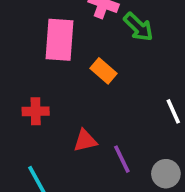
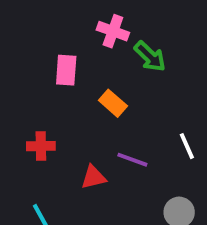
pink rectangle: (59, 40) -> (66, 70), size x0.7
purple line: (122, 159) -> (132, 160), moved, turned -44

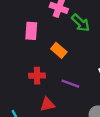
red cross: (41, 146) -> (37, 76), moved
red triangle: (93, 177) -> (47, 104), moved

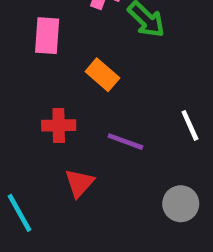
red triangle: (47, 104) -> (79, 183), turned -35

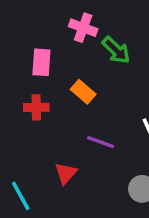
red cross: (59, 125) -> (36, 107), moved

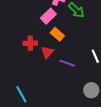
pink rectangle: (41, 62) -> (48, 16), moved, turned 42
red triangle: (66, 173) -> (47, 52), moved

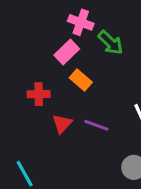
red triangle: (47, 52) -> (62, 124), moved

